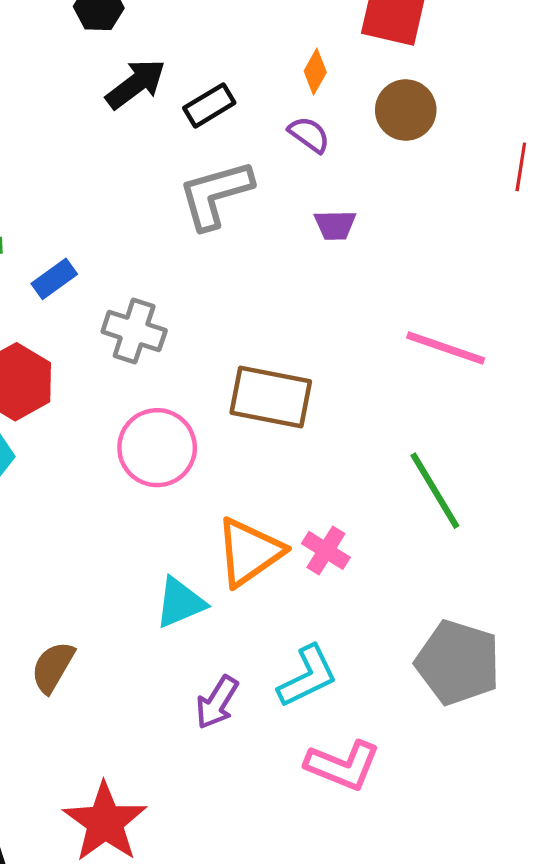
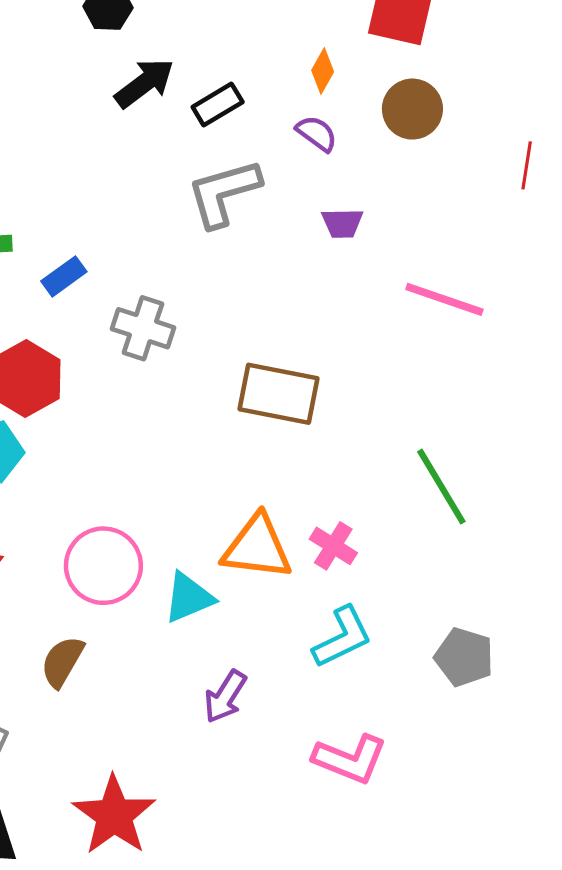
pink line: (446, 348) -> (444, 299), moved
pink circle: (157, 448) -> (103, 566), moved
orange triangle: (249, 552) -> (257, 547), turned 42
gray pentagon: (458, 663) -> (464, 657), size x0.7
cyan L-shape: (308, 676) -> (342, 637), moved

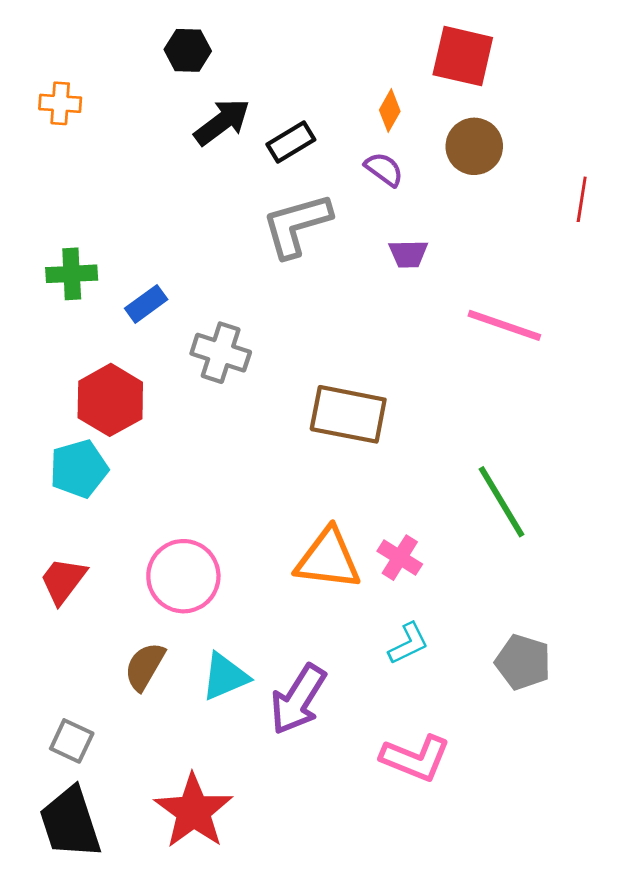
cyan triangle: (189, 598) -> (225, 676), moved
cyan L-shape: (342, 637) -> (408, 644), size x0.7
purple arrow: (225, 697) -> (298, 699), size x1.4

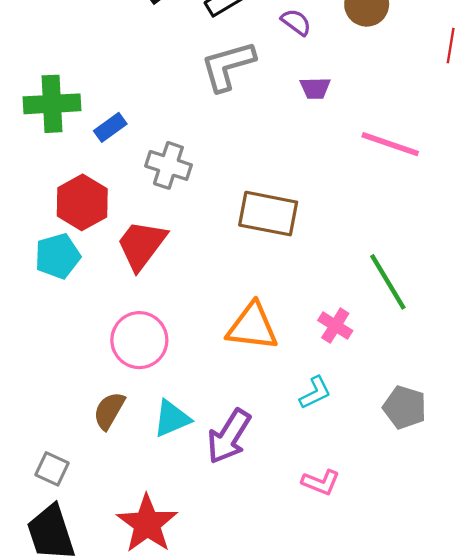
green cross: (72, 274) -> (52, 104), size x1.4
pink cross: (400, 558) -> (335, 326), moved
red trapezoid: (63, 580) -> (142, 245), moved, size x1.4
pink L-shape: (416, 758) -> (321, 482), size x0.7

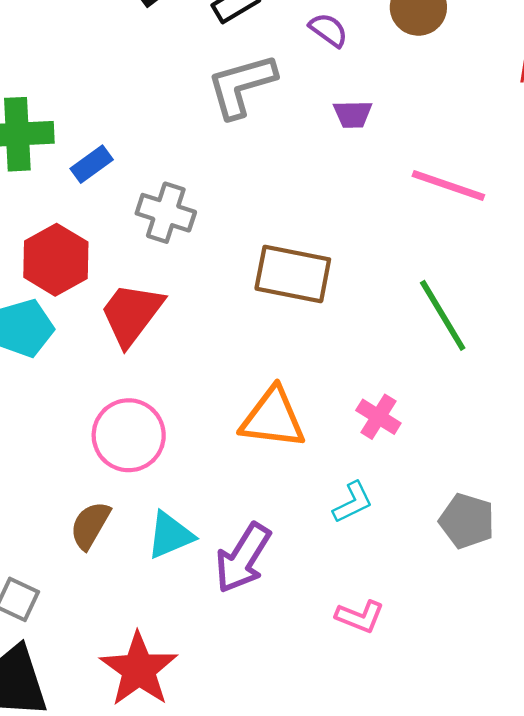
green line: (388, 282) -> (443, 315), moved

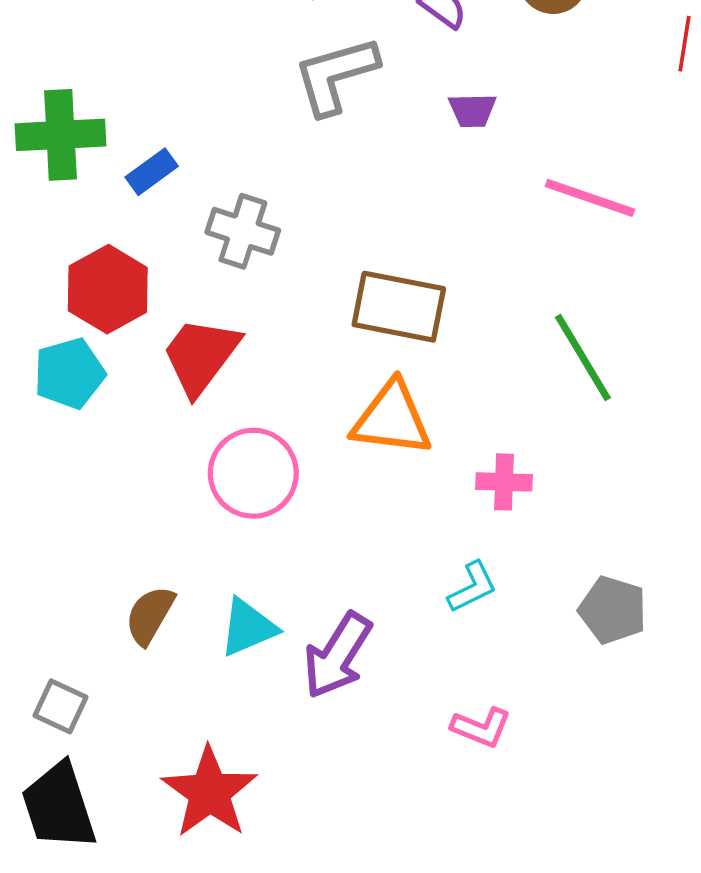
pink cross: (378, 417) -> (504, 482), turned -30
orange triangle: (273, 418) -> (392, 419), moved
pink circle: (129, 435) -> (253, 473), moved

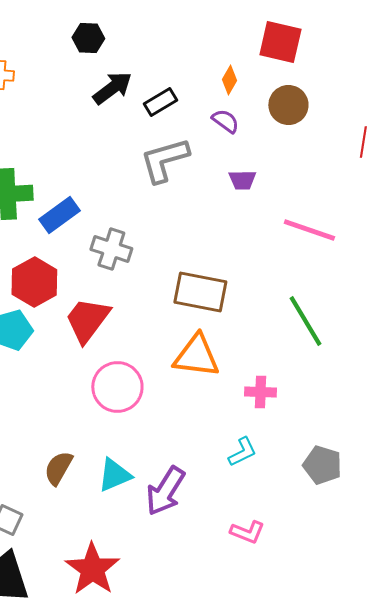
blue rectangle: (152, 172) -> (59, 215), size x1.4

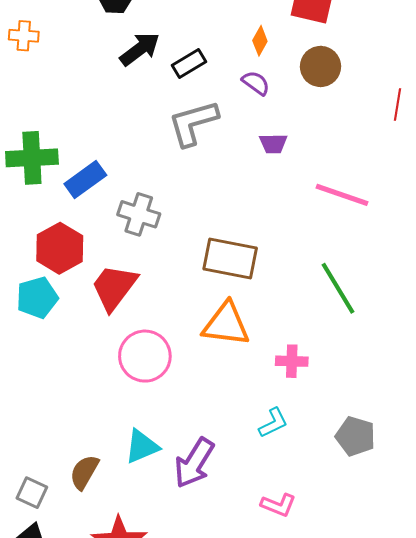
brown semicircle: (58, 468) -> (84, 472), moved

